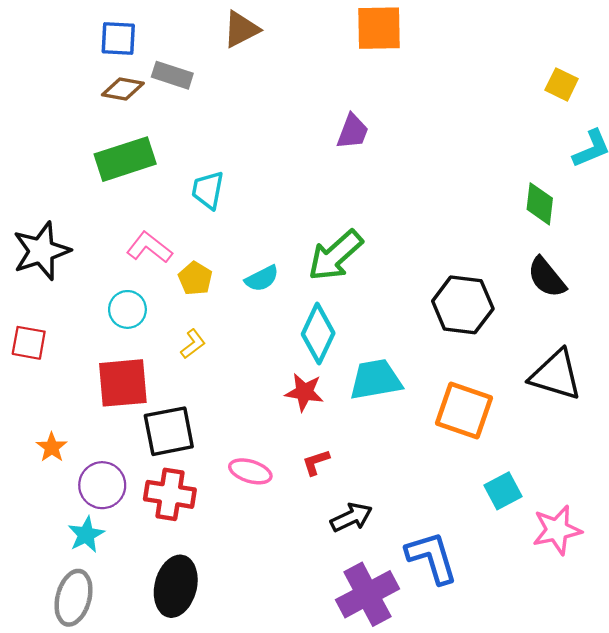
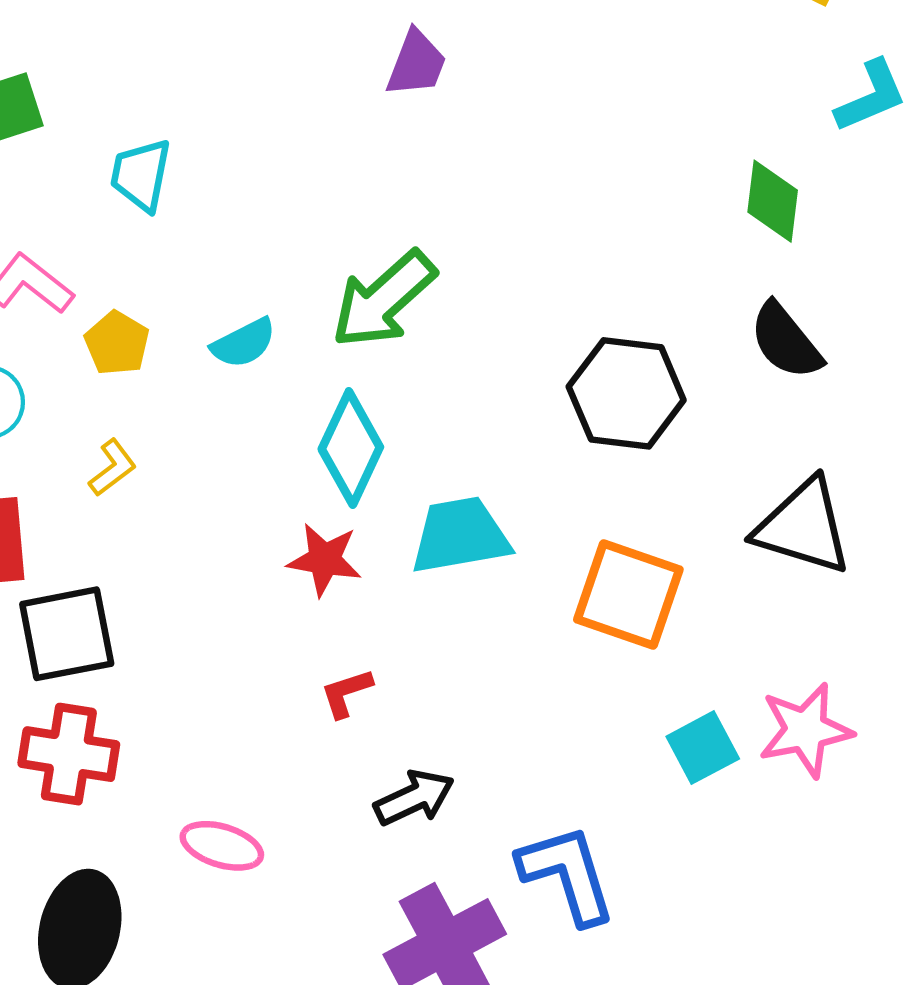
pink ellipse: (250, 471) -> (222, 846), moved
pink star: (557, 530) -> (805, 730), moved

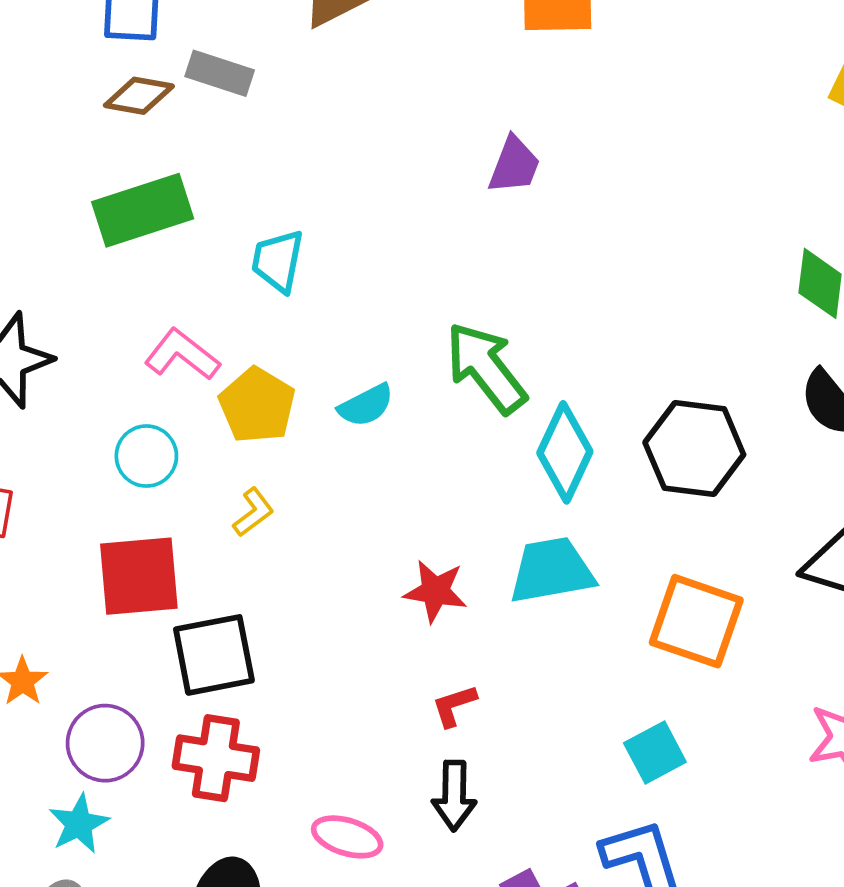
green arrow: (384, 299) -> (486, 368), turned 94
yellow pentagon: (117, 343) -> (257, 405), size x1.4
cyan diamond: (351, 448) -> (565, 452), moved
cyan square: (703, 748) -> (655, 753), moved
black arrow: (414, 798) -> (454, 796), moved, turned 116

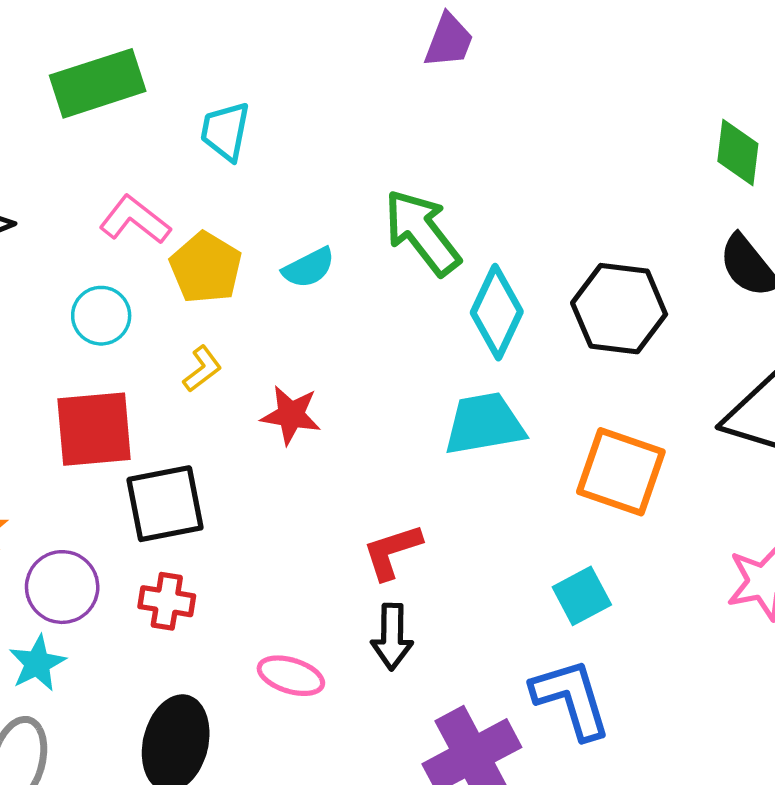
red star: (435, 591) -> (291, 415), moved
red L-shape: (454, 706) -> (392, 552), size x1.4
red cross: (216, 758) -> (167, 601), size x0.7

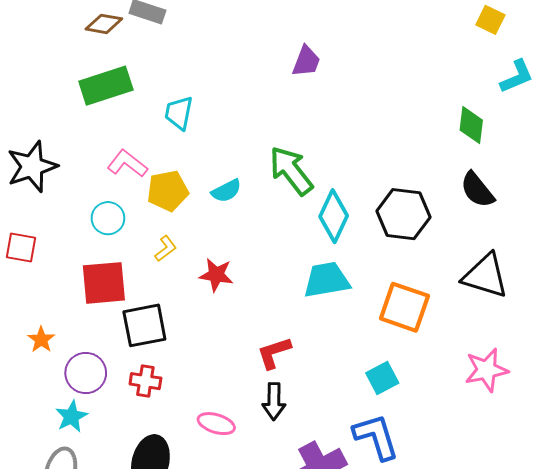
yellow pentagon: (206, 268) -> (168, 191), turned 30

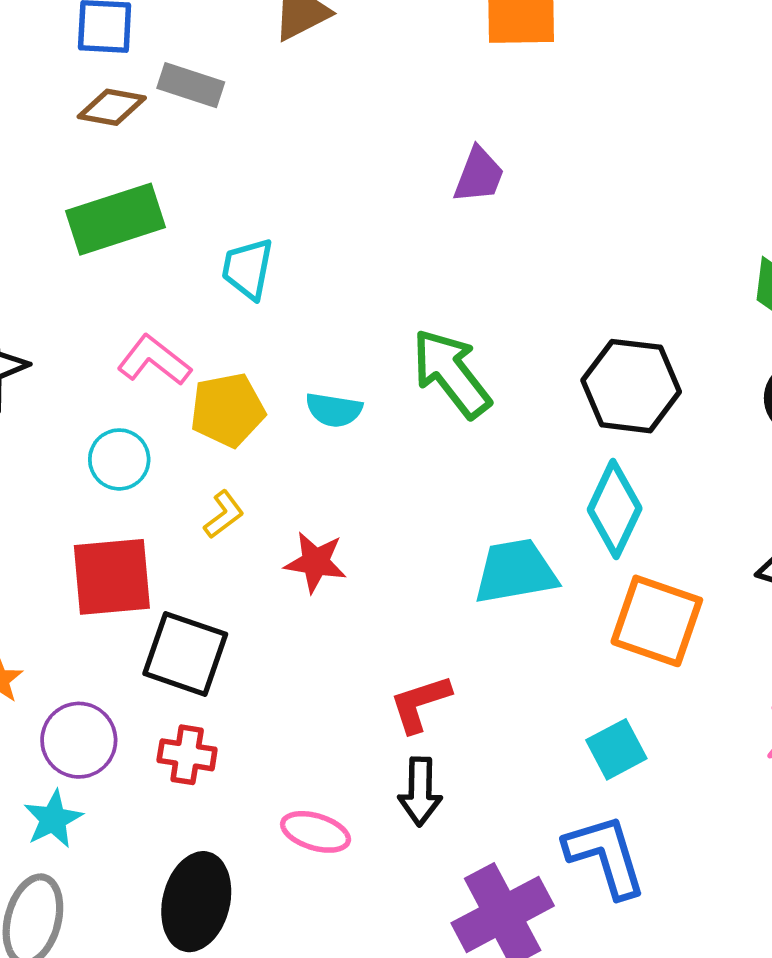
cyan semicircle: (226, 191) -> (334, 410), turned 36
black hexagon: (403, 214) -> (631, 386), moved
cyan diamond: (334, 216) -> (615, 509), moved
black square: (144, 325) -> (185, 654), turned 30

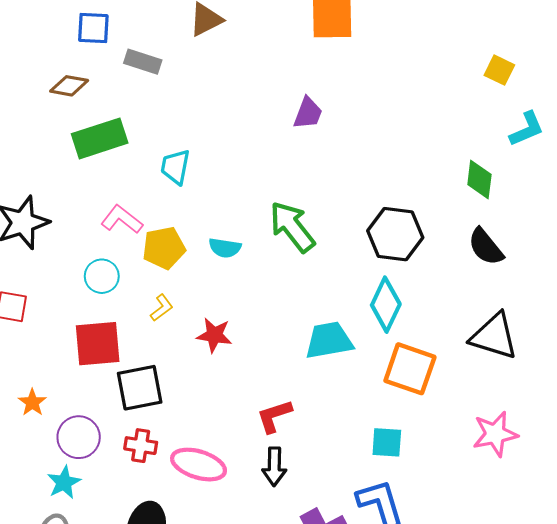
brown diamond: (112, 107) -> (69, 86), moved
black square: (185, 654) -> (140, 388), turned -30
cyan square: (616, 749) -> (387, 442), turned 32
pink ellipse: (316, 832) -> (199, 465), moved, size x1.4

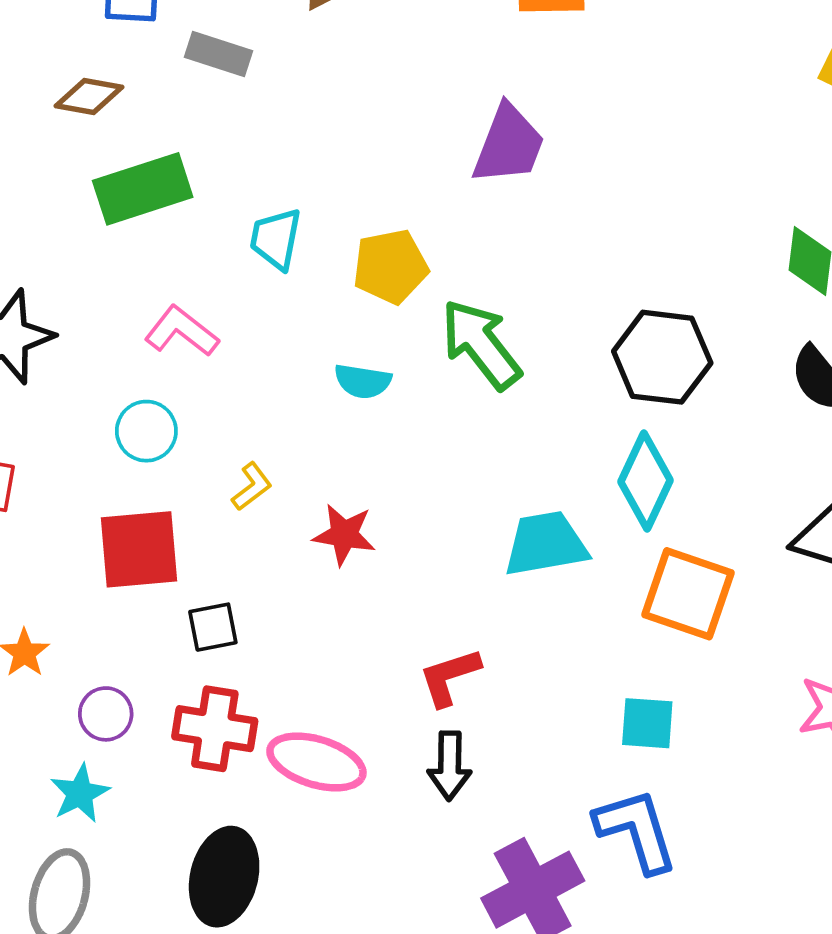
purple trapezoid: (308, 113) -> (509, 145), size x1.4
yellow pentagon: (164, 248) -> (390, 267), moved
black square: (140, 388) -> (213, 627), size x0.6
purple circle: (79, 437) -> (106, 714), size x0.7
red cross: (141, 446) -> (215, 729), size x1.4

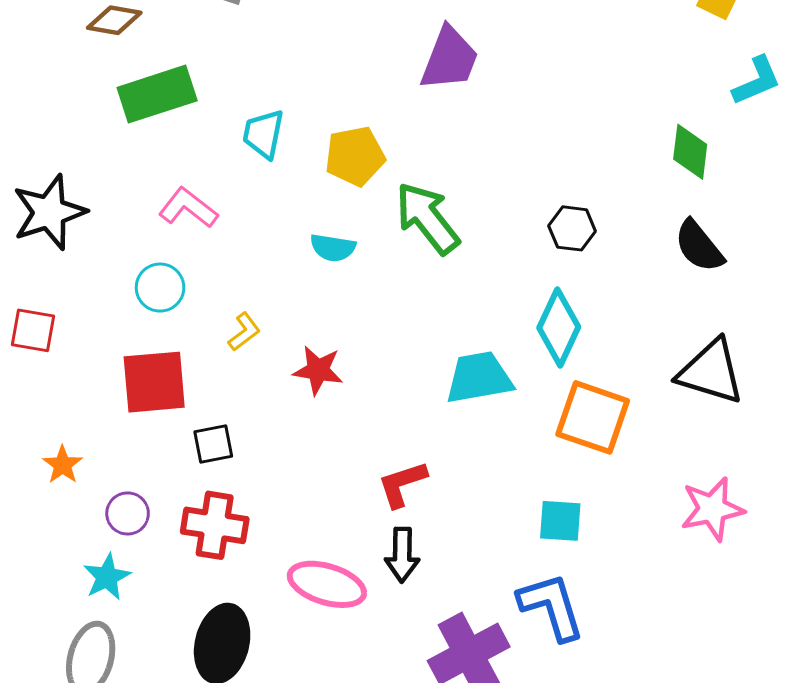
black hexagon: (662, 357) -> (572, 228), size x0.6
pink ellipse: (316, 762) -> (327, 584), moved

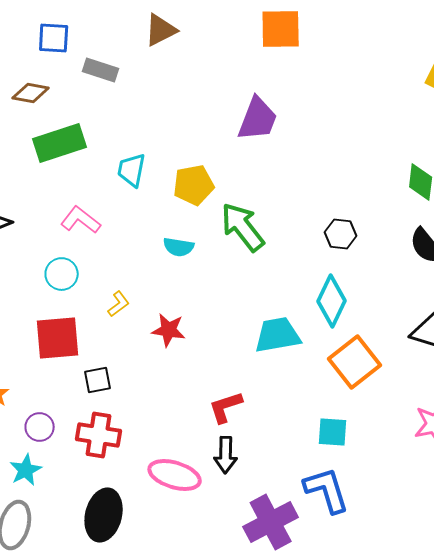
orange square: (593, 417) -> (355, 362), turned 33

